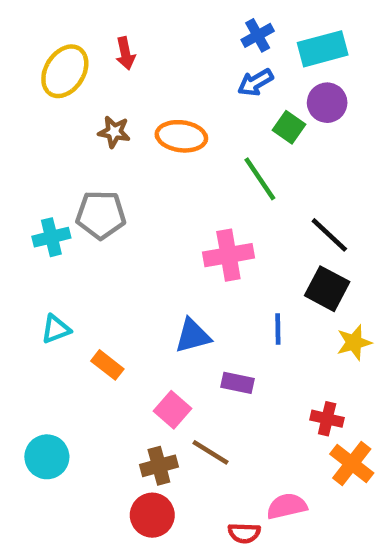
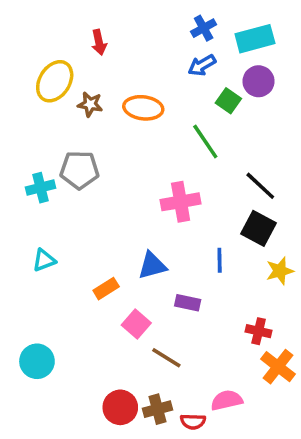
yellow ellipse: (65, 71) -> (55, 81), moved
orange rectangle: (107, 365) -> (106, 289), moved, turned -70
brown cross: (159, 466) -> (157, 409), moved

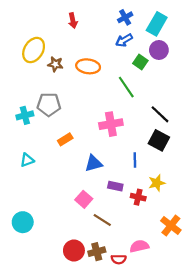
cyan rectangle: (255, 39) -> (157, 24), turned -45
red arrow: (99, 42) -> (73, 21), moved
yellow star: (280, 271) -> (157, 183), moved
orange rectangle: (106, 289) -> (65, 139), moved
red cross: (259, 331) -> (138, 197), moved

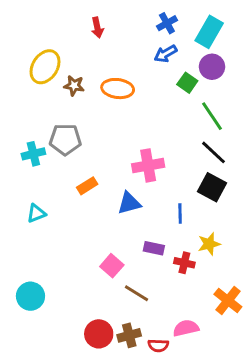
green line: (126, 87) -> (212, 116), moved
blue triangle: (94, 163) -> (129, 203), moved

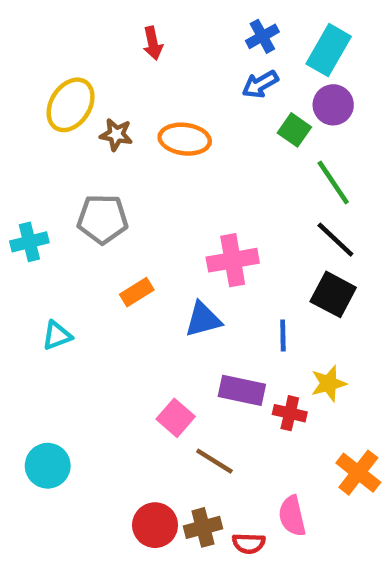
cyan cross: (33, 154) -> (29, 242), moved
purple rectangle: (154, 248) -> (242, 390), size x1.4
pink semicircle: (186, 328) -> (292, 516), turned -90

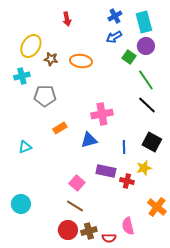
cyan rectangle: (329, 50) -> (144, 22), turned -45
cyan cross: (29, 242) -> (22, 76), moved
black square: (333, 294) -> (152, 142), moved
brown line: (214, 461) -> (75, 206), moved

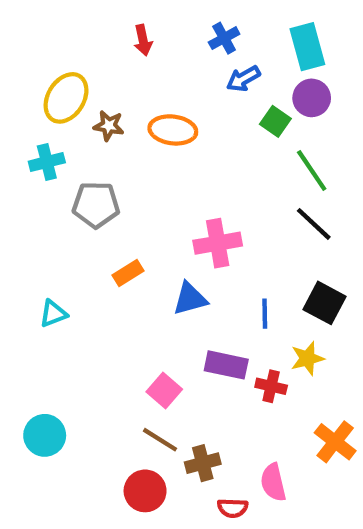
blue cross: (115, 16) -> (224, 38), moved
brown cross: (89, 231) -> (203, 463), moved

